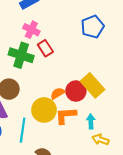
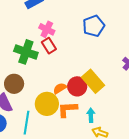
pink cross: (31, 30) -> (47, 29), moved

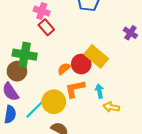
green cross: (26, 52) -> (25, 55), moved
yellow circle: (47, 104) -> (54, 102), moved
cyan line: (26, 123) -> (36, 108), turned 45

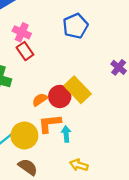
cyan arrow: (99, 91) -> (66, 134), moved
yellow arrow: (111, 107) -> (79, 165), moved

